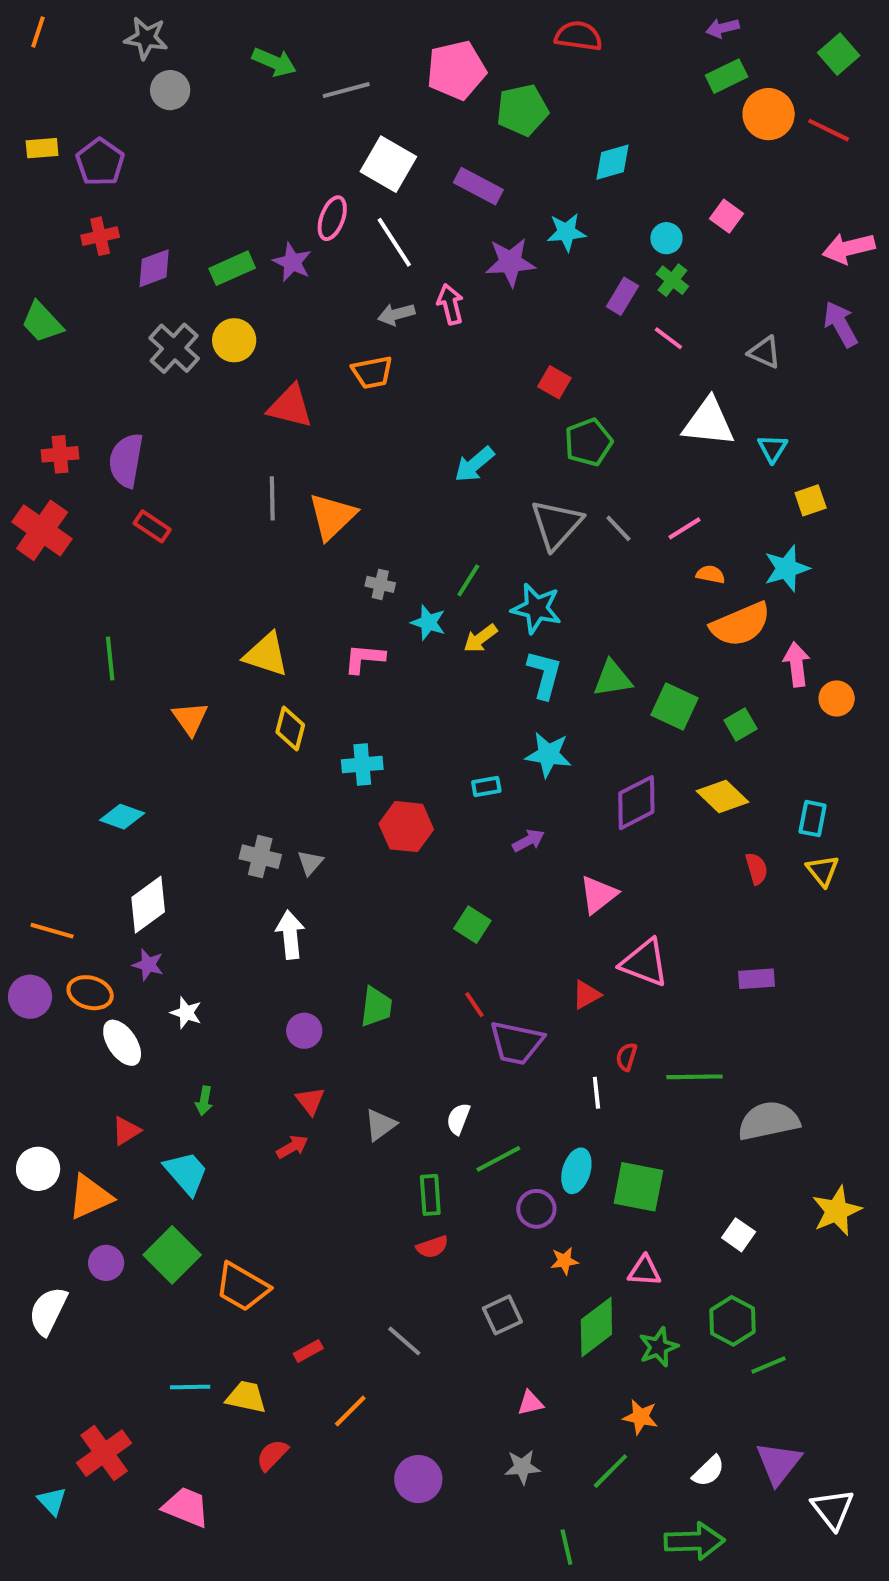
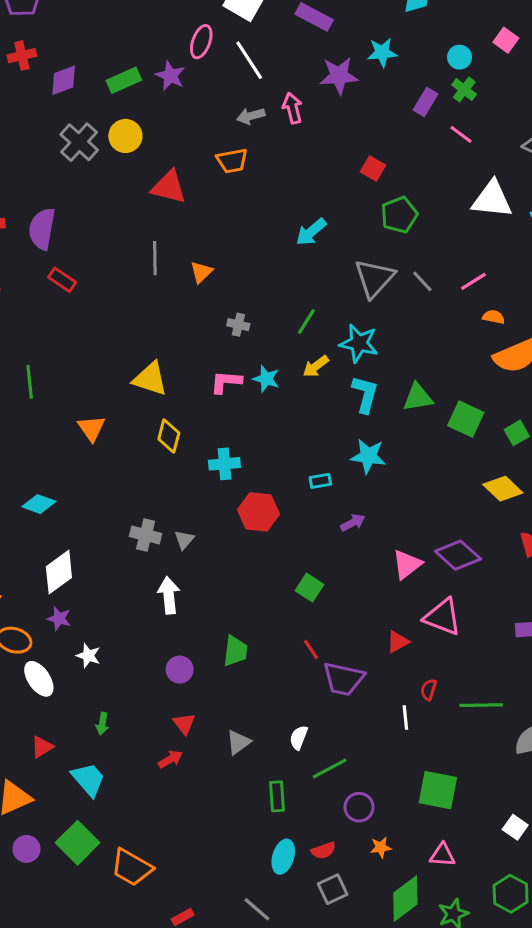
orange triangle: (332, 516) -> (201, 272), size x0.6
cyan star: (428, 622) -> (266, 379), moved
purple diamond: (636, 803) -> (458, 555), moved, turned 69
cyan ellipse: (576, 1171) -> (283, 857), moved
red semicircle: (432, 1247) -> (323, 850), moved

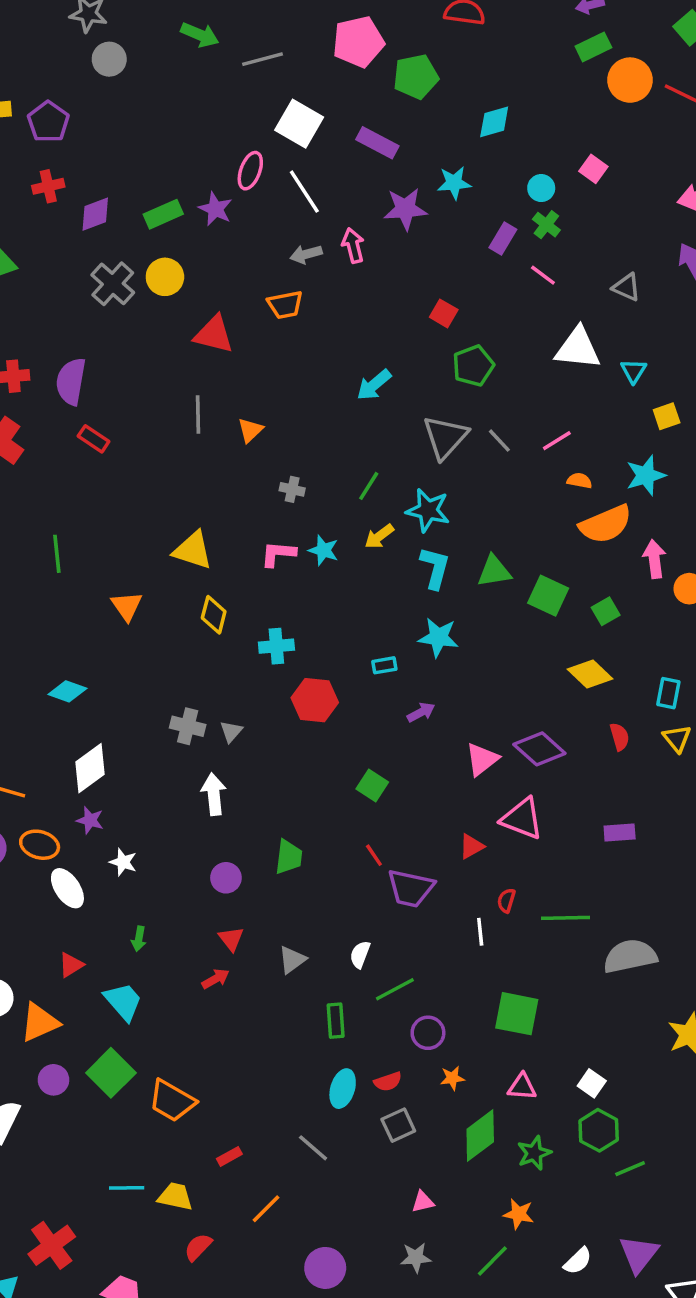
white square: (515, 827) -> (592, 1083), moved

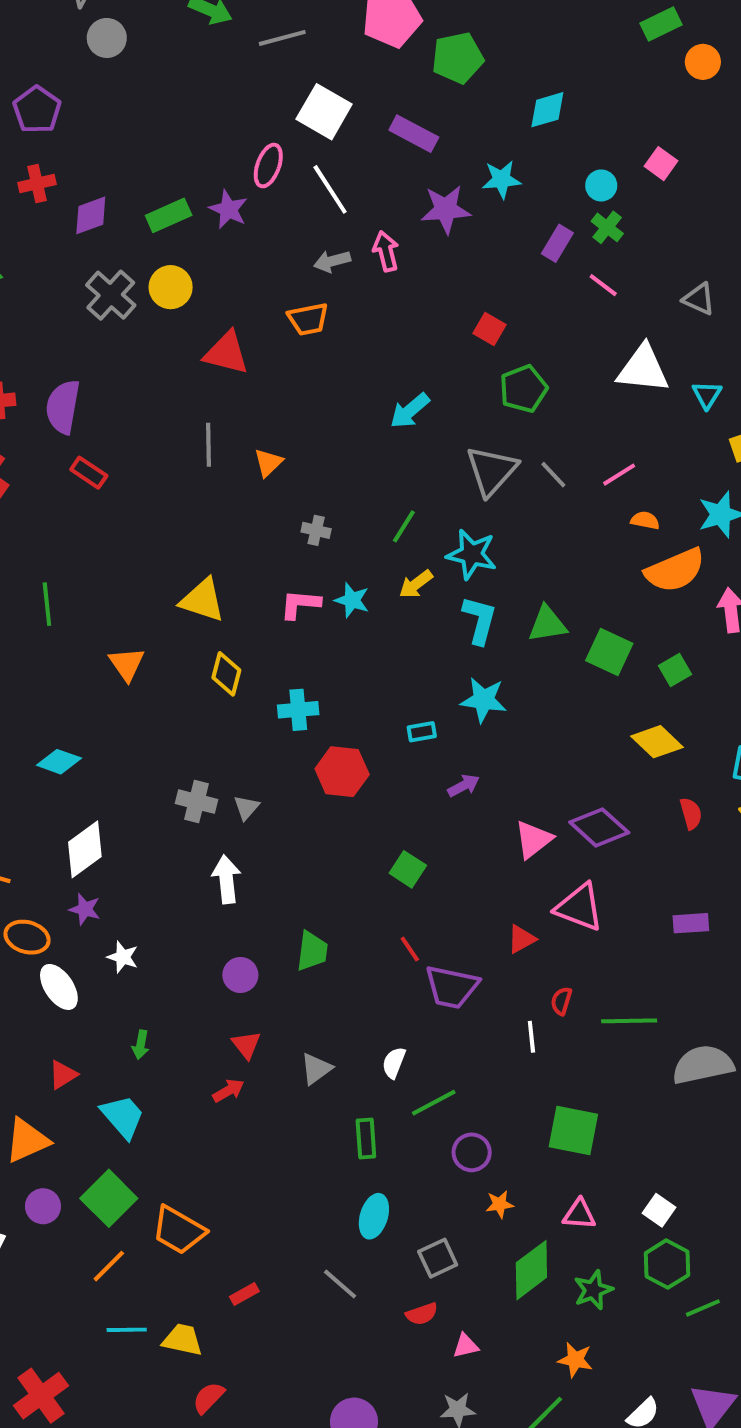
orange circle: (630, 80) -> (703, 62), size x0.7
red semicircle: (388, 1082) -> (422, 1314), moved
orange line: (266, 1209) -> (109, 1266), moved

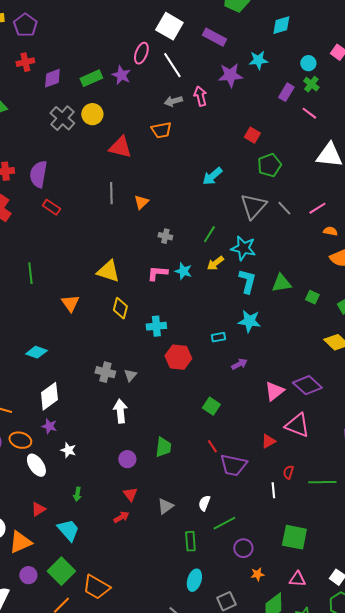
green square: (609, 652) -> (312, 297), size x0.6

